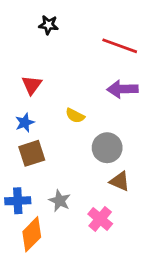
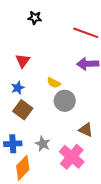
gray circle: (107, 148) -> (65, 101), moved
brown square: (32, 153) -> (23, 110), turned -36
pink cross: (100, 219) -> (72, 157), size x1.4

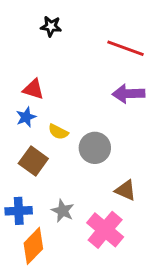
red triangle: (23, 61) -> (33, 89), turned -49
yellow semicircle: (54, 83) -> (58, 132), moved
blue star: (18, 88) -> (26, 117), moved

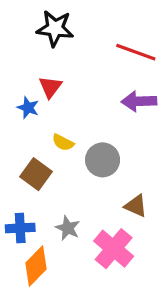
black star: (51, 26) -> (55, 28), size x1.6
red triangle: (33, 89) -> (50, 87), moved, turned 50
blue star: (26, 117) -> (28, 108), moved, turned -30

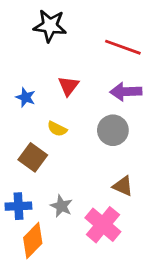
red triangle: (50, 87) -> (69, 86), moved
gray circle: (103, 160) -> (113, 130), moved

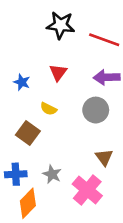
black star: (50, 26) -> (61, 25), moved
brown triangle: (123, 186) -> (104, 157), turned 30

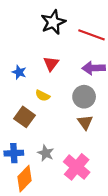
black star: (61, 25) -> (53, 22), turned -30
brown triangle: (104, 157) -> (85, 122), moved

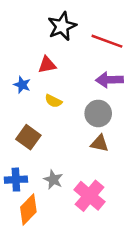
red triangle: (51, 64) -> (47, 65), moved, turned 42
yellow semicircle: (43, 96) -> (53, 101), moved
brown triangle: (85, 122) -> (99, 143), turned -42

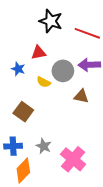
black star: (62, 26) -> (51, 21), turned -30
gray circle: (98, 113) -> (63, 71), moved
brown triangle: (99, 143) -> (81, 96), moved

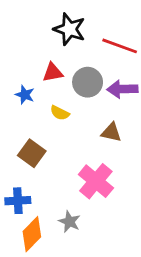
gray circle: (63, 71) -> (88, 82), moved
gray star: (44, 146) -> (69, 222), moved
pink cross: (73, 159) -> (96, 181), moved

